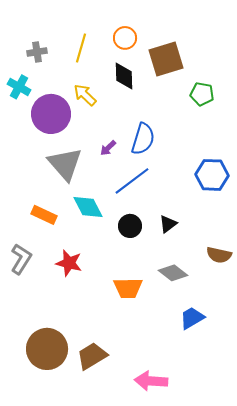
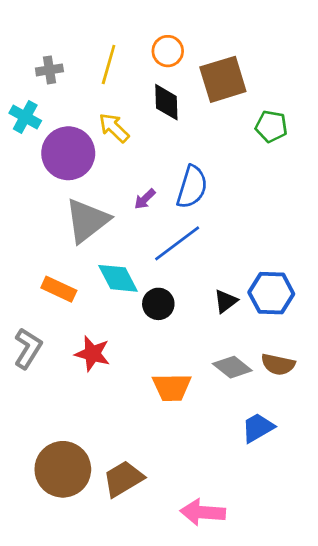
gray triangle: (65, 164) -> (87, 221), turned 33
blue hexagon: (212, 175) -> (271, 293), moved
black circle: (130, 226) -> (158, 304), moved
brown semicircle: (219, 255) -> (278, 364), moved

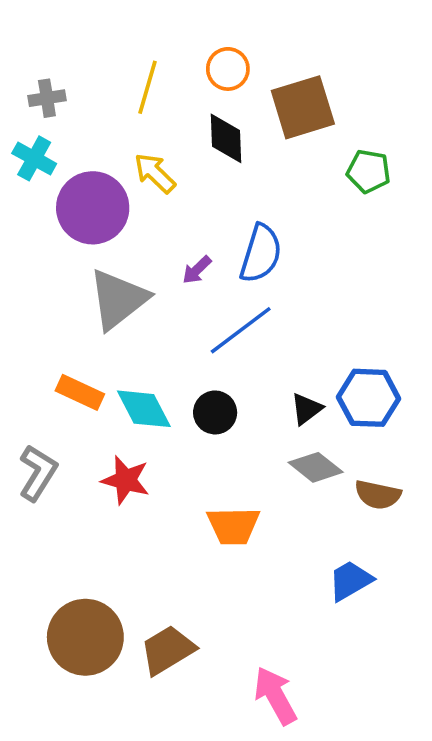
gray cross: (49, 70) -> (47, 98), moved
cyan diamond: (118, 278) -> (144, 409), moved
gray diamond: (232, 367) -> (316, 467), moved
pink arrow: (203, 512) -> (275, 696), turned 57

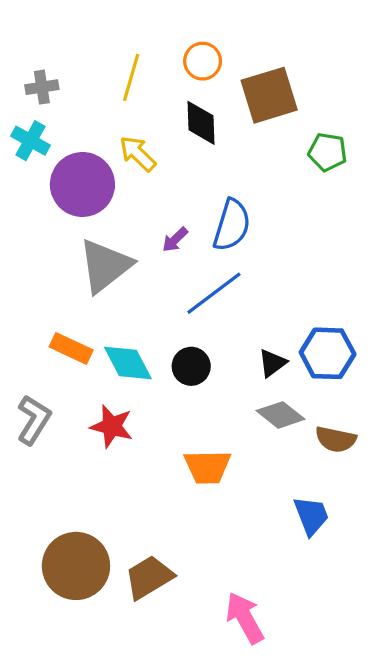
blue trapezoid: (350, 581) -> (311, 516), turned 99

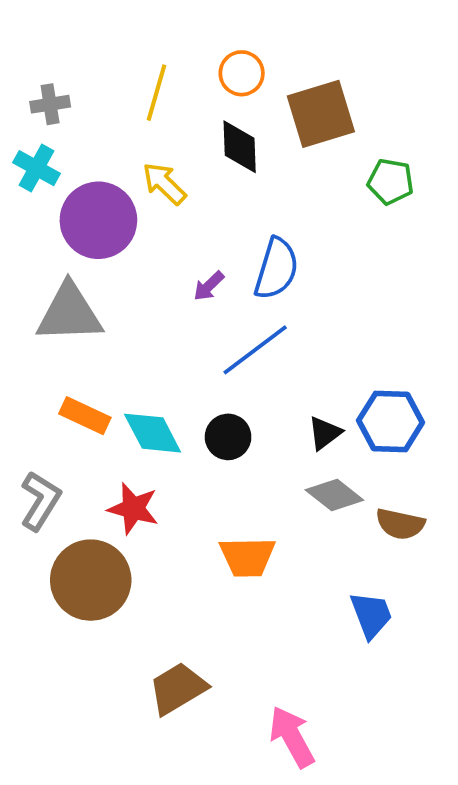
gray triangle: (105, 266) -> (69, 313), moved, turned 36
brown circle: (76, 566) -> (91, 580), moved

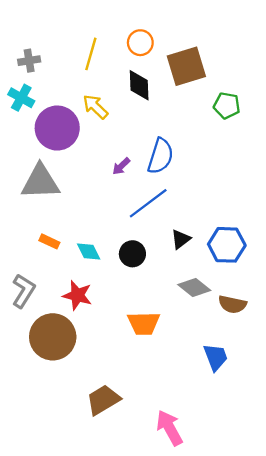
orange rectangle: (85, 416) -> (49, 241), size x0.7
cyan diamond: (153, 433) -> (89, 252), size x0.7
black triangle: (325, 433) -> (181, 239), moved

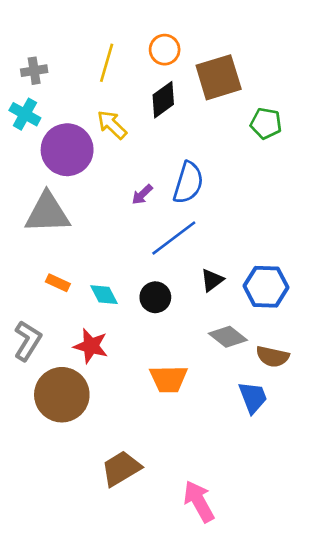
black diamond: (139, 85) -> (163, 100), turned 56
blue trapezoid: (216, 357) -> (253, 397), moved

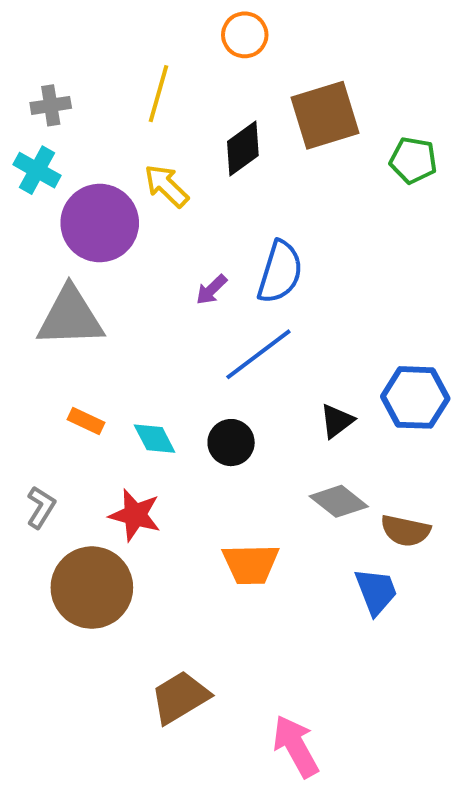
orange circle: (165, 50) -> (245, 35), moved
green pentagon: (266, 123) -> (413, 160), moved
black triangle: (212, 280) -> (337, 421), moved
blue hexagon: (266, 287) -> (415, 397), moved
gray L-shape: (28, 341) -> (41, 507), size x0.7

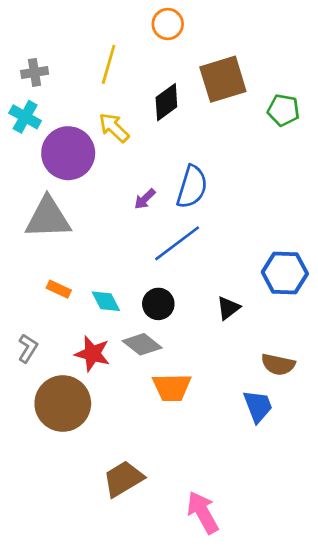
black triangle: (337, 421) -> (228, 308), moved
gray diamond: (339, 501) -> (142, 344), moved

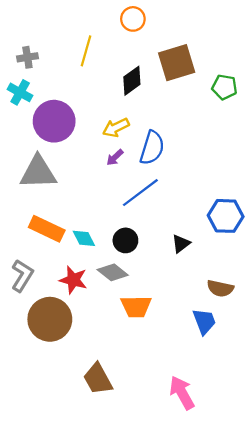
yellow arrow: (114, 128) -> (116, 128), moved, turned -70
orange rectangle: (59, 289) -> (47, 229), size x1.8
gray L-shape: (28, 348) -> (22, 276), size x1.4
brown trapezoid: (123, 479) -> (98, 379), turned -88
pink arrow: (203, 512) -> (182, 393), moved

